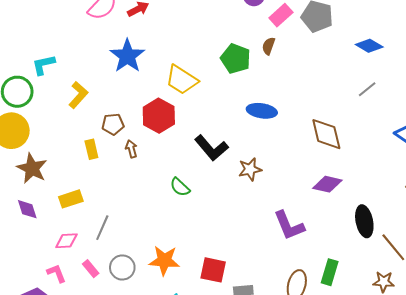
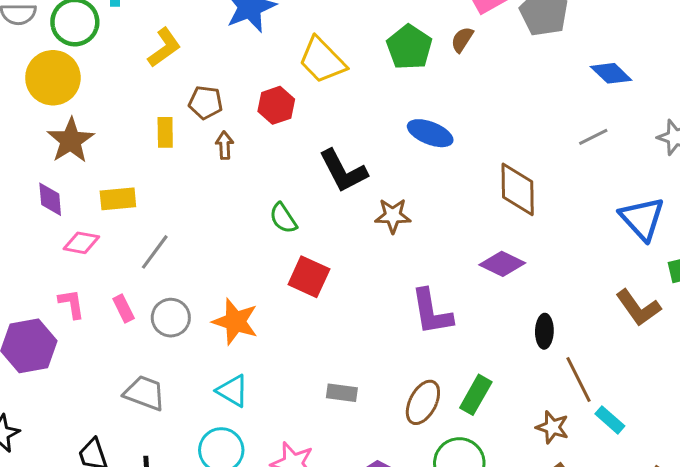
red hexagon: (159, 116) -> (276, 105), size x0.7
black ellipse: (364, 221) -> (544, 331), size x0.7
pink diamond: (66, 241) -> (81, 243), moved
red square: (213, 270) -> (309, 277), moved

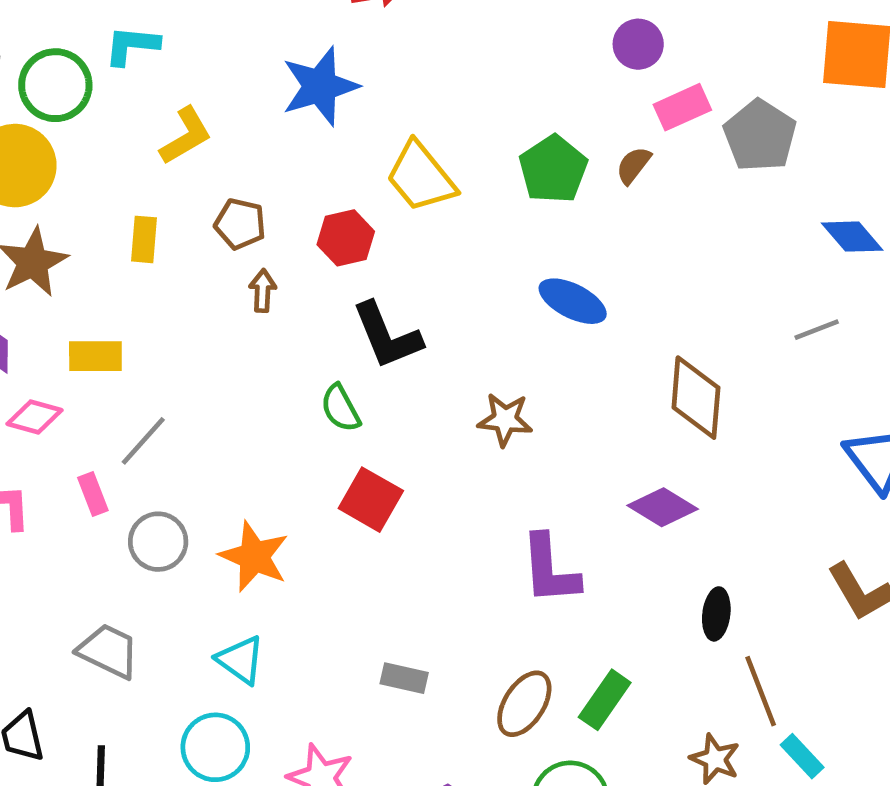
yellow rectangle: (165, 132) -> (144, 239), moved
black L-shape: (343, 171) -> (387, 336), moved
pink rectangle: (124, 309) -> (93, 494), moved

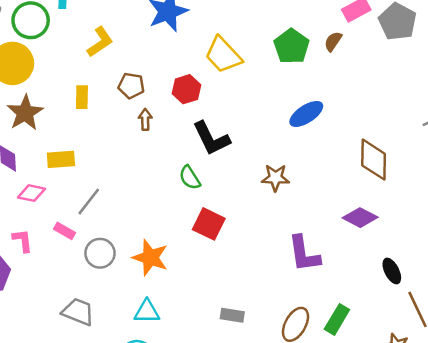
blue ellipse: (573, 301) -> (306, 114), turned -56
pink rectangle: (93, 494) -> (64, 231), turned -35
black ellipse: (716, 614) -> (392, 271), turned -30
cyan triangle: (241, 660) -> (147, 312), turned -32

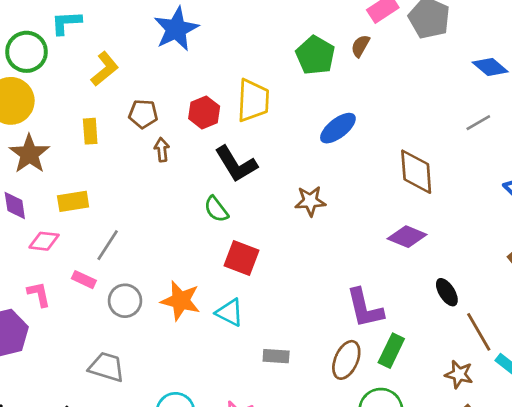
yellow trapezoid: (223, 55) -> (253, 100), moved, turned -129
purple L-shape: (304, 254) -> (365, 308), moved
cyan triangle: (147, 312) -> (230, 312), moved, turned 32

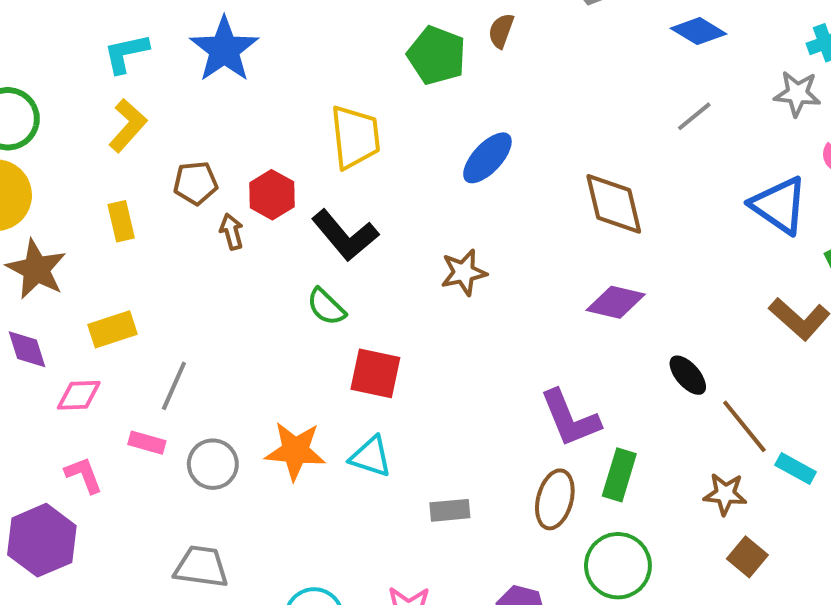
cyan L-shape: (66, 23) -> (126, 53), moved
red hexagon: (204, 112) -> (272, 195), moved

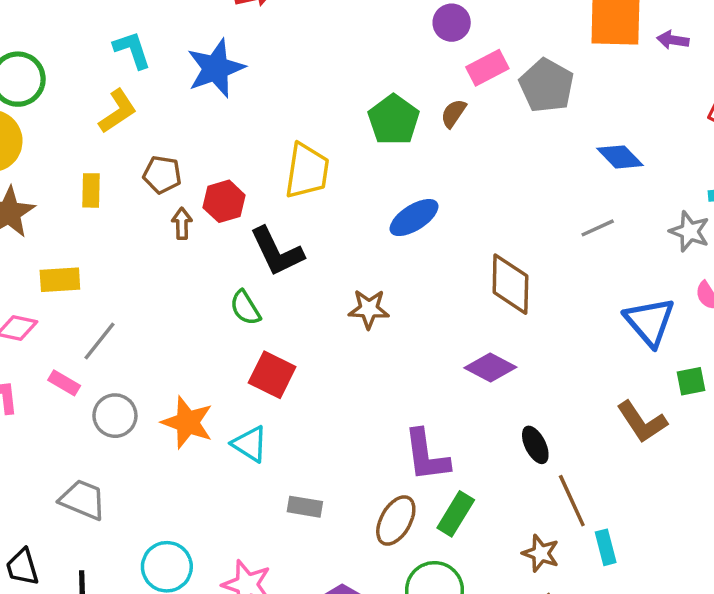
cyan L-shape: (126, 53) -> (132, 50), turned 69
cyan rectangle: (796, 468) -> (606, 547), turned 32

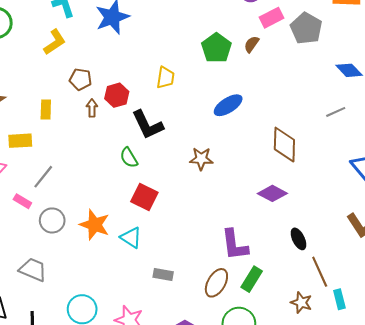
yellow trapezoid: (307, 171) -> (165, 78), size x0.7
yellow rectangle: (91, 190) -> (46, 110), moved

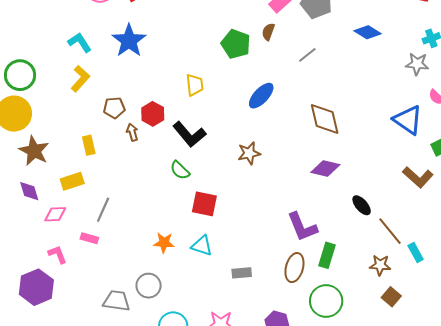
gray line: (336, 112) -> (307, 55), moved
gray circle: (52, 220) -> (149, 286), moved
orange star: (95, 225) -> (164, 243), size x0.7

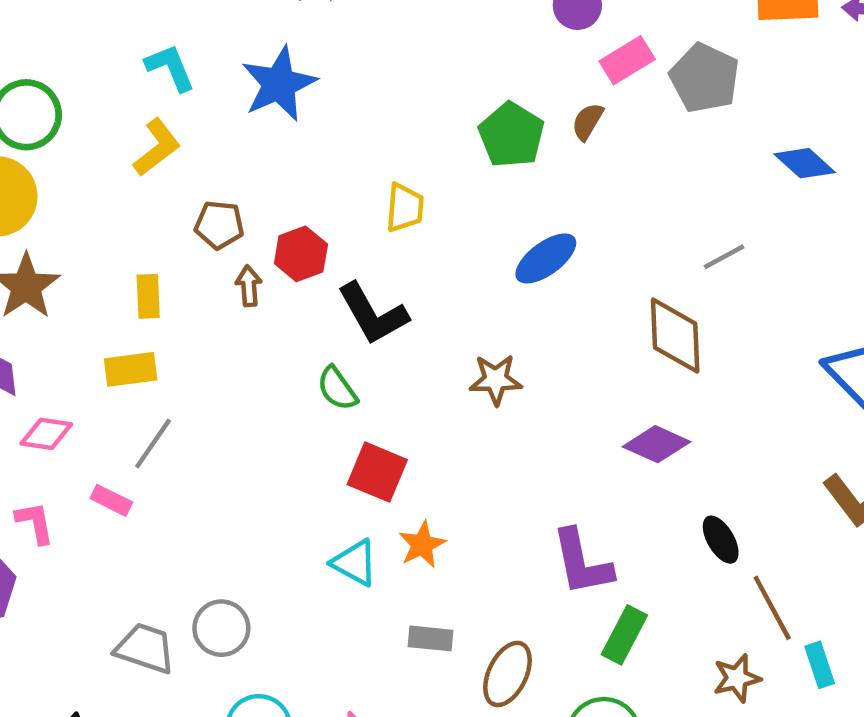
gray line: (307, 55) -> (724, 257), moved
yellow rectangle: (72, 181) -> (131, 369), moved
orange star: (164, 243) -> (422, 545), moved, turned 30
brown star: (380, 265) -> (737, 678), turned -30
brown ellipse: (294, 268) -> (507, 674), moved

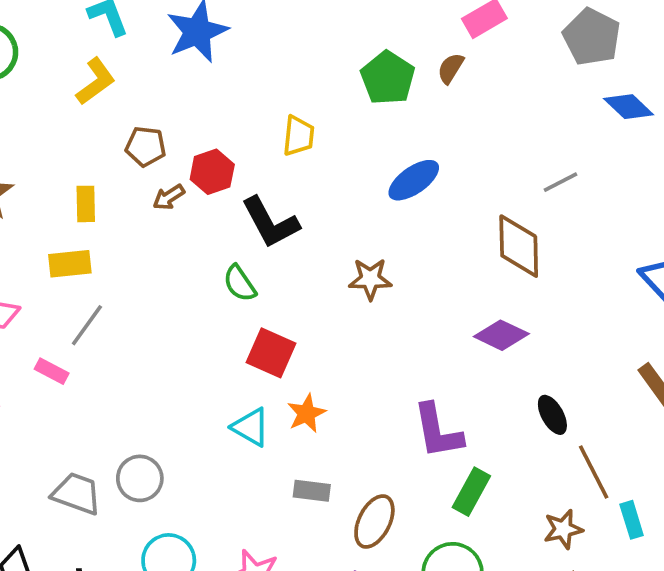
gray pentagon: (705, 78) -> (592, 37), moved
brown arrow: (249, 286) -> (169, 197), turned -120

